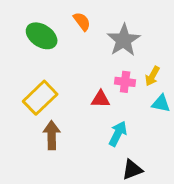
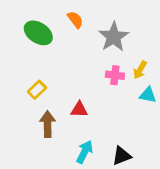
yellow rectangle: (40, 98) -> (37, 90), size x0.6
red triangle: (101, 99) -> (79, 110), moved
cyan arrow: (118, 134) -> (85, 152), moved

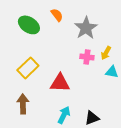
yellow rectangle: (37, 90) -> (28, 68), size x1.5
red triangle: (79, 110) -> (60, 83), size x1.5
brown arrow: (48, 124) -> (23, 104), moved

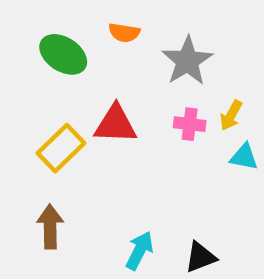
orange semicircle: (57, 15) -> (124, 33), turned 136
red triangle: (60, 83) -> (115, 124), moved

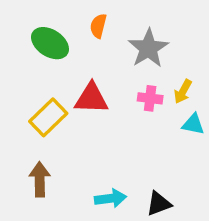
orange semicircle: (124, 33) -> (98, 26), turned 95
cyan arrow: (139, 251) -> (110, 198), turned 56

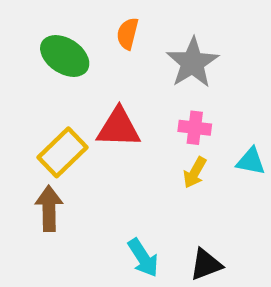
yellow arrow: (183, 91) -> (195, 173), moved
brown arrow: (40, 179) -> (49, 208), moved
cyan arrow: (110, 198) -> (143, 258), turned 64

